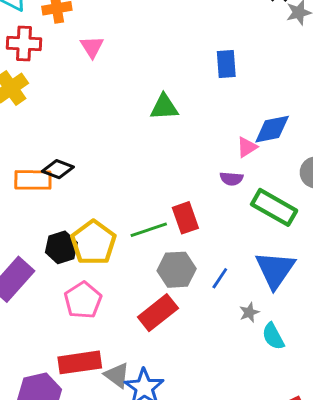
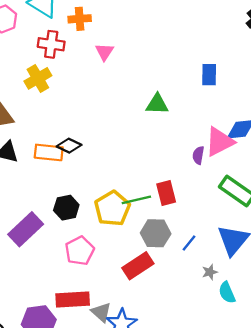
pink triangle: (247, 147) -> (220, 142), size x1.8
purple semicircle: (231, 179) -> (198, 155), moved, turned 90
yellow pentagon: (93, 243) -> (112, 208), moved

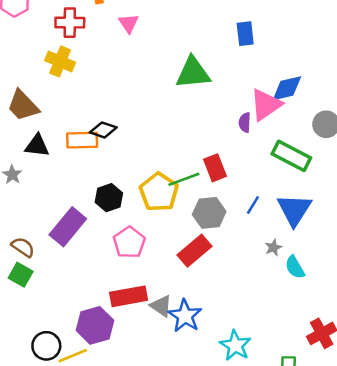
yellow cross: (38, 78) -> (60, 61), turned -30
green triangle: (157, 104) -> (193, 73), size x1.4
blue line: (189, 243) -> (253, 205), moved

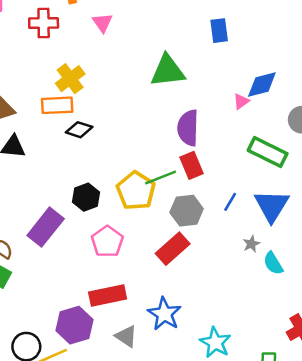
yellow cross: (60, 61) -> (70, 79), moved, turned 32
pink triangle: (266, 105) -> (241, 101), size x0.5
purple semicircle: (245, 122) -> (188, 128), moved, size x1.8
orange rectangle: (82, 140) -> (57, 105), moved
gray triangle: (161, 306) -> (126, 336), moved

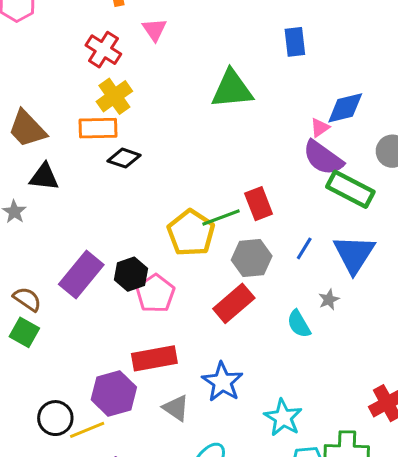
red cross: (44, 23) -> (103, 50), moved, turned 32
purple semicircle: (188, 128) -> (323, 158), moved, turned -57
black hexagon: (86, 197) -> (131, 274), moved
cyan semicircle: (273, 263) -> (299, 324), moved

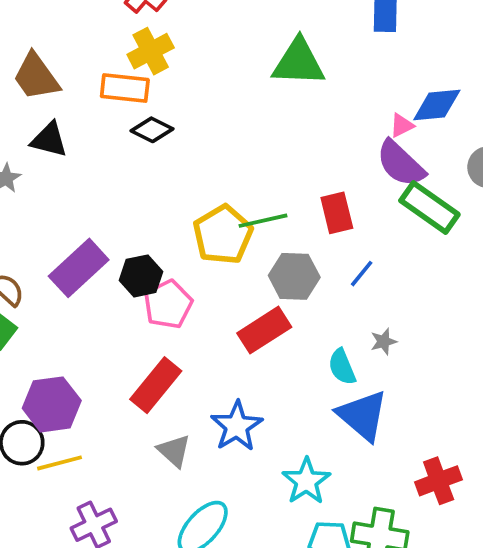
red rectangle: (259, 204) -> (337, 213), moved
blue triangle: (354, 254) -> (363, 415), moved, turned -30
red rectangle: (154, 358) -> (156, 385), turned -48
purple hexagon: (114, 393) -> (52, 404), moved

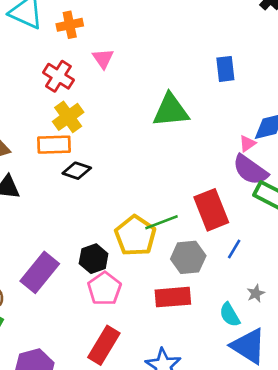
red rectangle: (337, 213) -> (211, 210), size x1.4
black hexagon: (141, 276) -> (94, 259), moved
red rectangle: (264, 330) -> (173, 297), turned 36

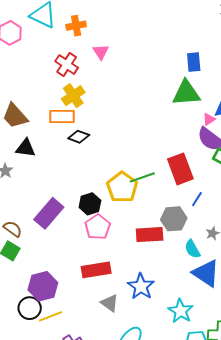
green triangle: (171, 110) -> (186, 93), moved
gray hexagon: (188, 257) -> (174, 219), moved
red rectangle: (104, 345) -> (96, 270), turned 48

